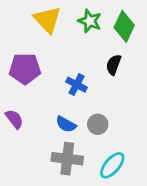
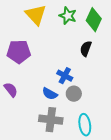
blue cross: (77, 85) -> (65, 76), moved
cyan ellipse: (112, 165) -> (85, 125), turned -50

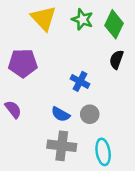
black semicircle: (86, 49) -> (116, 60), moved
blue cross: (65, 76) -> (80, 81), moved

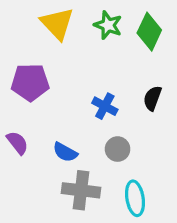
black semicircle: (116, 60) -> (152, 98), moved
blue semicircle: (61, 114) -> (65, 152), moved

